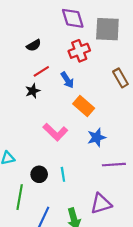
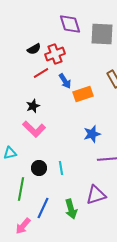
red cross: (79, 51) -> (55, 54), moved
black star: (33, 91) -> (33, 106), moved
orange rectangle: (84, 106) -> (83, 94), moved, turned -60
pink L-shape: (55, 132) -> (34, 129), moved

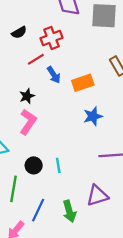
black semicircle: (34, 49) -> (19, 32), moved
blue arrow: (65, 81) -> (54, 75), moved
pink L-shape: (34, 129) -> (28, 122), turned -100
blue star: (92, 134) -> (93, 116), moved

